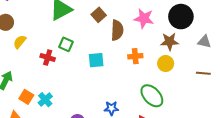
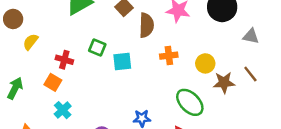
brown star: (170, 41) -> (224, 83), moved
green square: (66, 44) -> (97, 47), moved
brown line: (203, 73) -> (250, 74), turned 48
orange square: (26, 97) -> (53, 82), moved

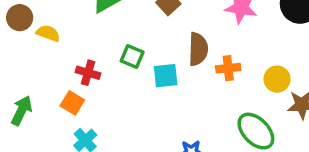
brown semicircle: (146, 25) -> (198, 49), moved
yellow semicircle: (30, 42) -> (48, 33), moved, turned 72

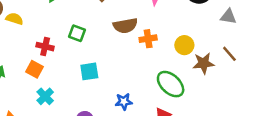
brown semicircle: (198, 49) -> (125, 26), turned 80
cyan square: (166, 76) -> (89, 71), moved

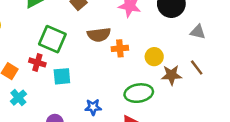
green square: (77, 33) -> (52, 39), size x1.6
red cross: (45, 47) -> (37, 62), moved
green ellipse: (171, 84) -> (139, 93), turned -56

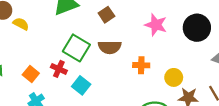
brown semicircle: (99, 35) -> (110, 47), moved
cyan square: (62, 76) -> (81, 85), turned 36

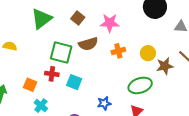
pink star: (156, 25) -> (110, 23), moved

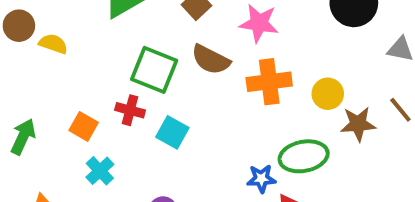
brown semicircle: (88, 44) -> (211, 60), turned 36
orange cross: (118, 51) -> (269, 82), size x1.5
blue star: (104, 103) -> (261, 179), moved

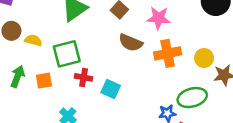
green square: (154, 70) -> (67, 54), moved, turned -32
orange square: (84, 126) -> (44, 81), moved, turned -35
green arrow: (23, 137) -> (17, 76), moved

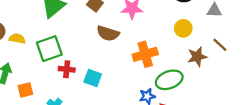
orange cross: (168, 53) -> (145, 54), moved
yellow circle: (204, 58) -> (183, 28), moved
orange square: (44, 81) -> (25, 90), moved

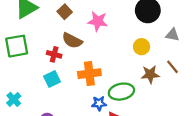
orange cross: (145, 54) -> (89, 74), moved
red cross: (67, 69) -> (54, 54), moved
cyan square: (93, 78) -> (52, 79), turned 35

